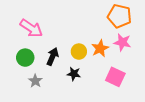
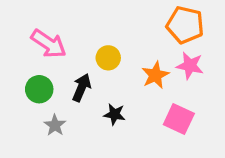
yellow circle: (79, 52) -> (108, 58), moved

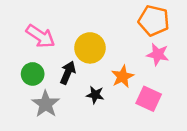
yellow circle: (108, 58) -> (90, 48), size x1.5
orange star: (155, 75) -> (123, 77), moved
gray star: (55, 125) -> (46, 104), size x1.5

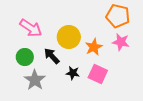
black arrow: (68, 73) -> (52, 56), turned -66
orange star: (123, 77) -> (94, 47), moved
pink square: (149, 99) -> (98, 74), moved

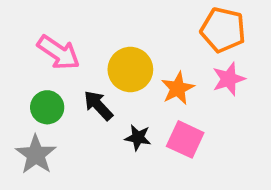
pink star: (121, 42) -> (229, 79), turned -30
gray star: (35, 80) -> (36, 155), moved

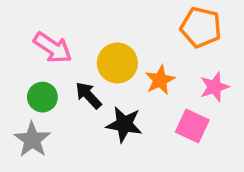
pink star: (229, 79) -> (214, 87), moved
black star: (138, 138) -> (124, 124), size x1.5
pink square: (185, 139) -> (192, 126), moved

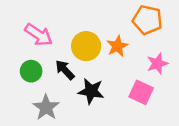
orange star: (160, 80) -> (117, 46), moved
gray star: (32, 140) -> (46, 107), moved

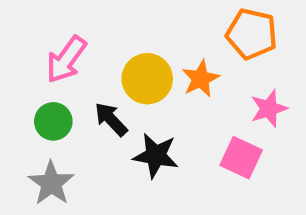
pink arrow: (39, 35) -> (66, 59), turned 92
gray star: (46, 107) -> (51, 183), moved

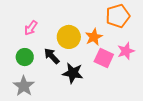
orange pentagon: (252, 34) -> (118, 16), turned -30
pink arrow: (66, 59) -> (31, 28), size x0.7
pink square: (241, 158) -> (104, 58), moved

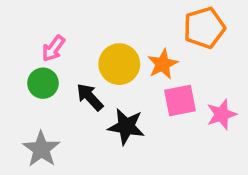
pink star: (126, 51) -> (222, 114), moved
green circle: (25, 57) -> (43, 83), moved
pink square: (104, 58) -> (180, 101), turned -36

